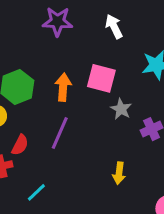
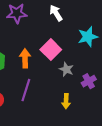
pink square: (101, 78) -> (51, 50), turned 36
yellow arrow: (119, 173) -> (66, 101), moved

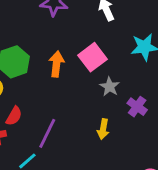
purple cross: (89, 81) -> (137, 107), turned -32
purple line: (26, 90) -> (47, 133), moved

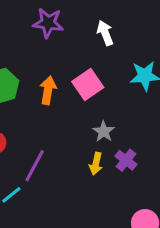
gray star: (110, 87) -> (104, 131), moved
purple cross: (137, 107) -> (126, 160), moved

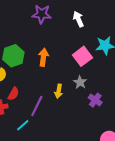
pink square: (88, 85) -> (82, 56), moved
yellow arrow: (96, 164) -> (59, 91), moved

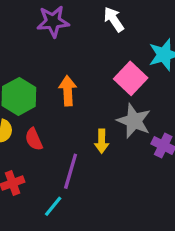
gray star: (80, 82) -> (134, 121), size x1.5
red semicircle: (13, 94) -> (34, 139), moved, turned 136

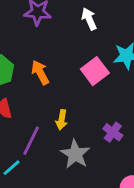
orange arrow: (68, 91) -> (40, 72), turned -35
gray star: (134, 121) -> (75, 154), moved

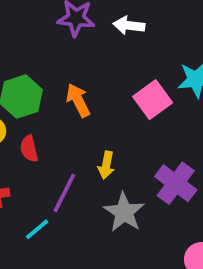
white arrow: (89, 19) -> (129, 25), moved, turned -60
purple cross: (113, 132) -> (176, 183), size x1.5

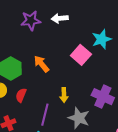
red semicircle: (29, 149) -> (21, 95), turned 48

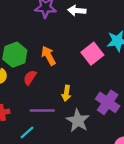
red semicircle: (21, 95) -> (30, 78), moved
purple line: (45, 115) -> (42, 110), turned 65

